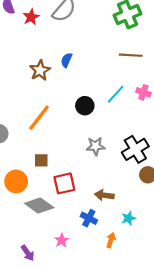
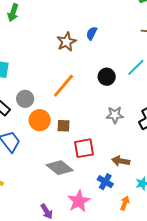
orange circle: (16, 181) -> (40, 120), moved
pink star: (62, 240) -> (79, 201), size x1.6

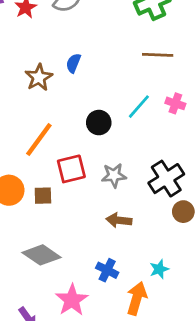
red square: (84, 148) -> (71, 169), moved
brown arrow: (121, 161) -> (119, 220), moved
orange arrow: (125, 203) -> (137, 298), size x1.6

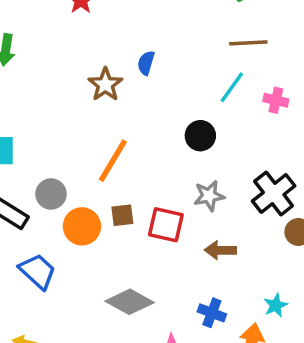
cyan line: (139, 107) -> (232, 87), moved
black circle: (99, 123) -> (200, 136), moved
red square: (71, 169) -> (166, 225), moved, turned 32
brown square: (43, 196) -> (122, 215), moved

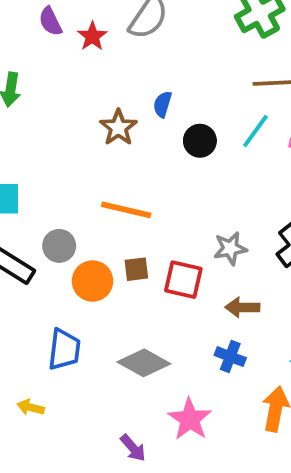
black circle: (200, 136) -> (200, 141), moved
orange line: (113, 161) -> (126, 210), turned 72
blue trapezoid: (38, 271) -> (64, 350), moved, turned 54
blue cross: (212, 313) -> (230, 357), moved

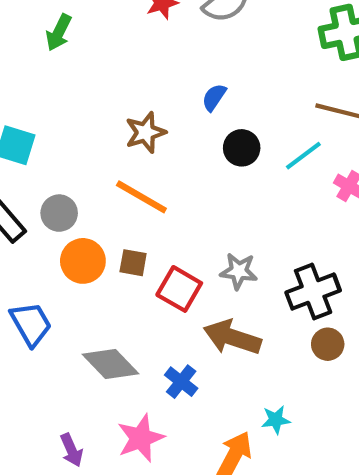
brown star: (118, 128) -> (145, 132), moved
brown arrow: (242, 307) -> (232, 337), size x1.5
blue trapezoid: (64, 350) -> (31, 324), turned -54
blue cross: (230, 357) -> (181, 382), moved

